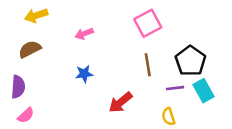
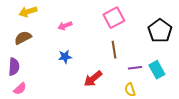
black pentagon: (191, 61) -> (160, 31), moved

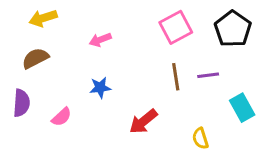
black pentagon: (160, 31) -> (233, 29), moved
purple line: (135, 68) -> (208, 75), moved
pink semicircle: (20, 89) -> (62, 117), moved

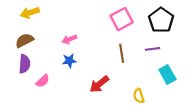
pink arrow: (100, 40) -> (69, 39), moved
purple line: (208, 75) -> (153, 49), moved
purple semicircle: (21, 103) -> (25, 64), moved

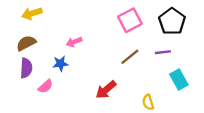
brown line: (122, 53) -> (130, 57), turned 60
blue star: (69, 61) -> (60, 64), moved

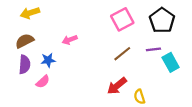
blue star: (60, 64) -> (48, 60), moved
cyan rectangle: (179, 79) -> (171, 62), moved
red arrow: (106, 90) -> (117, 86), moved

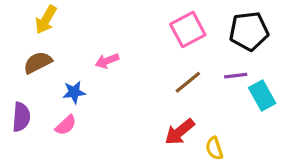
yellow arrow: (30, 13) -> (46, 20), turned -42
black pentagon: (162, 20) -> (249, 31), turned 30
purple semicircle: (25, 64) -> (21, 117), moved

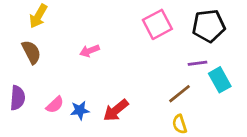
brown semicircle: (38, 62) -> (31, 52), turned 90
brown line: (188, 82) -> (180, 94), moved
blue star: (74, 92) -> (80, 110), moved
red arrow: (180, 132) -> (116, 110), moved

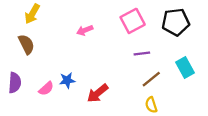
pink arrow: (90, 51) -> (85, 30), moved
purple line: (198, 63) -> (142, 54), moved
blue star: (80, 110) -> (67, 80), moved

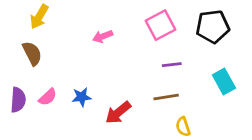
brown line: (151, 79) -> (166, 97), moved, turned 30
pink semicircle: (46, 89) -> (48, 97), moved

